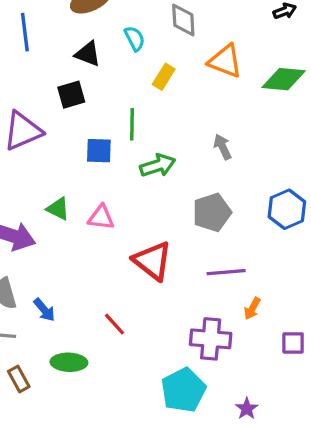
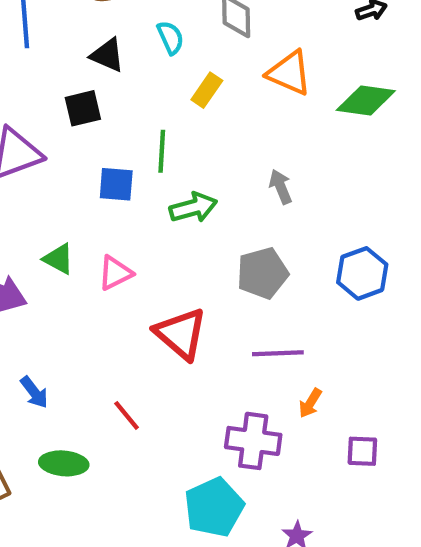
pink triangle: (101, 217) -> (115, 273), turned -36

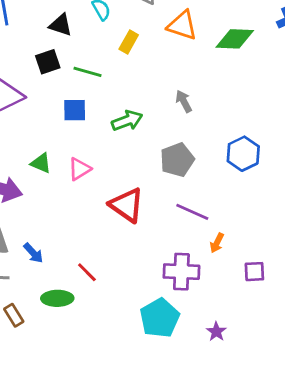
green line: (162, 151) -> (87, 72), moved, turned -72
purple line: (278, 353) -> (192, 212), turned 32
red line: (127, 415) -> (87, 272), moved

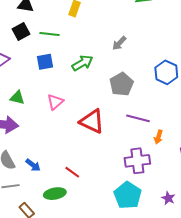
gray arrow: (184, 101) -> (119, 43), turned -98
green triangle: (41, 163) -> (17, 98), moved

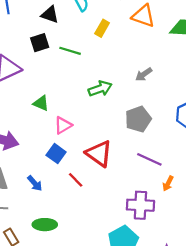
blue square: (45, 62) -> (56, 154), moved, turned 36
green triangle: (17, 98) -> (41, 103), moved
blue arrow: (33, 165) -> (35, 183), moved
red line: (72, 172) -> (76, 180), moved

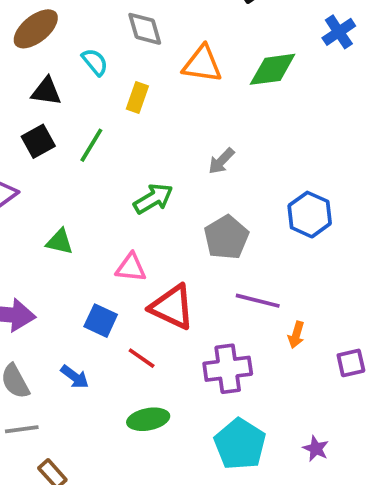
green line: (70, 51) -> (91, 145), turned -65
pink triangle: (63, 125) -> (131, 268), moved, turned 48
purple cross: (140, 205) -> (228, 369), moved
green ellipse: (45, 225) -> (148, 419), moved

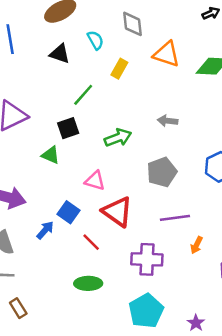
black square: (38, 141) -> (68, 128), moved
gray arrow: (221, 161) -> (168, 121), turned 42
purple line: (258, 301) -> (175, 218), turned -32
blue arrow: (75, 377) -> (45, 230), moved, turned -96

